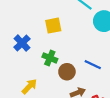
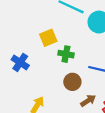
green cross: (50, 58) -> (66, 54), moved

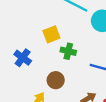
brown circle: (72, 82) -> (56, 80), moved

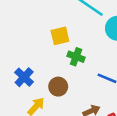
blue cross: (23, 58) -> (24, 77), moved

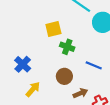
brown circle: (58, 87) -> (64, 76), moved

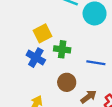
blue cross: (23, 64) -> (36, 58), moved

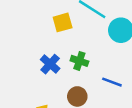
yellow square: (42, 33) -> (63, 22), moved

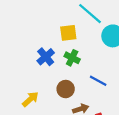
yellow square: (63, 22) -> (68, 33), moved

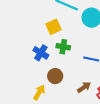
brown circle: (66, 89) -> (55, 76), moved

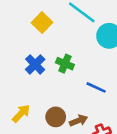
yellow square: (53, 27) -> (42, 23), moved, turned -35
brown circle: (55, 76) -> (56, 117), moved

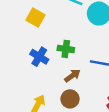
brown arrow: (79, 121) -> (72, 76), moved

